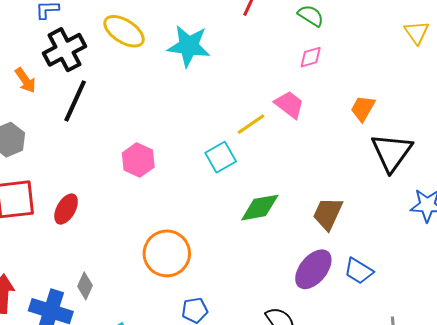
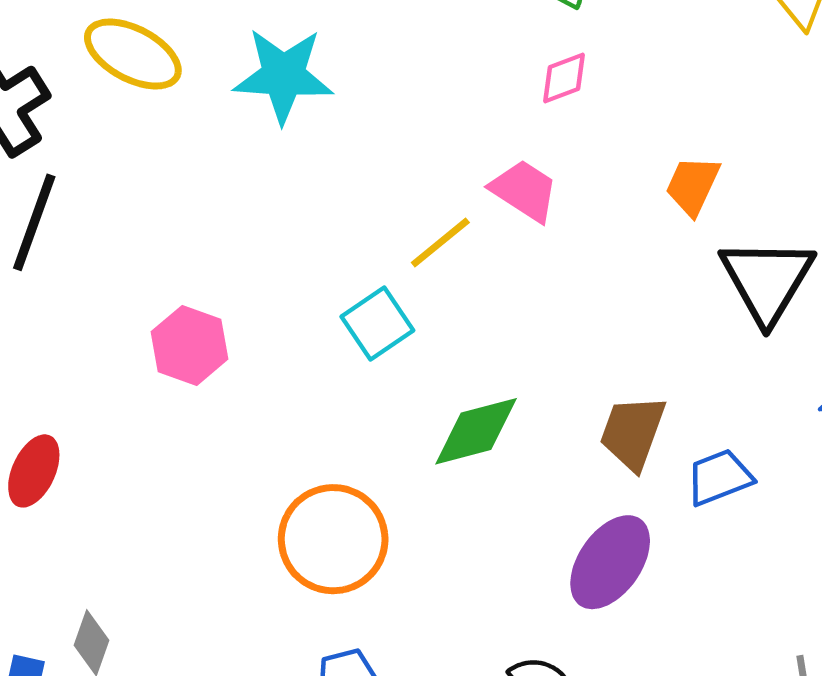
orange circle: (167, 253) -> (333, 539), moved
blue trapezoid: (359, 271) -> (719, 477), moved, turned 132

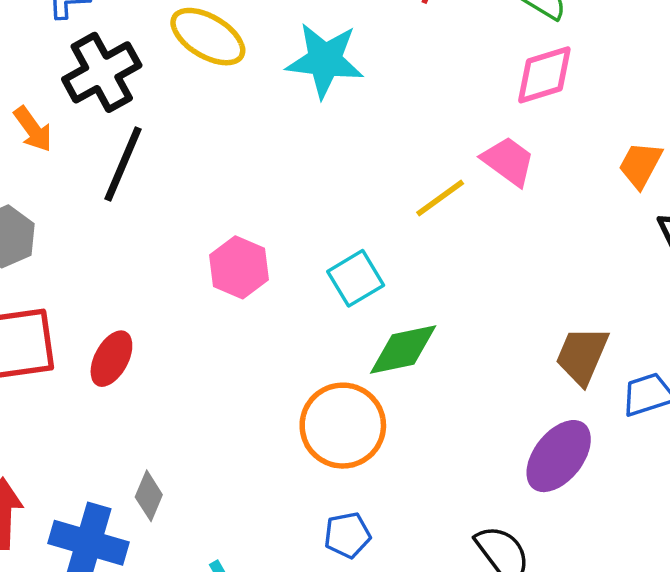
pink diamond: (564, 78) -> (544, 75), size x1.5
cyan square: (377, 323) -> (356, 278), moved
green diamond: (476, 431) -> (403, 350), moved

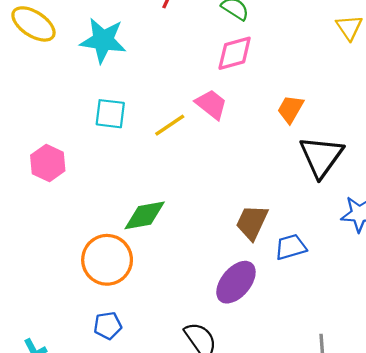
cyan square: (356, 278) -> (110, 114), moved, turned 36

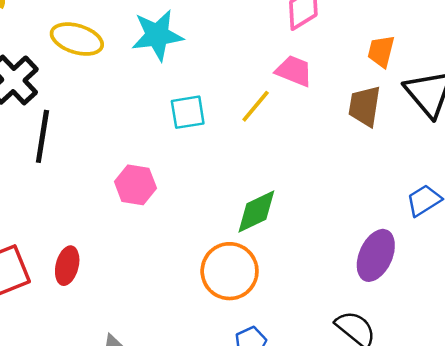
brown trapezoid: (252, 222) -> (365, 106), moved

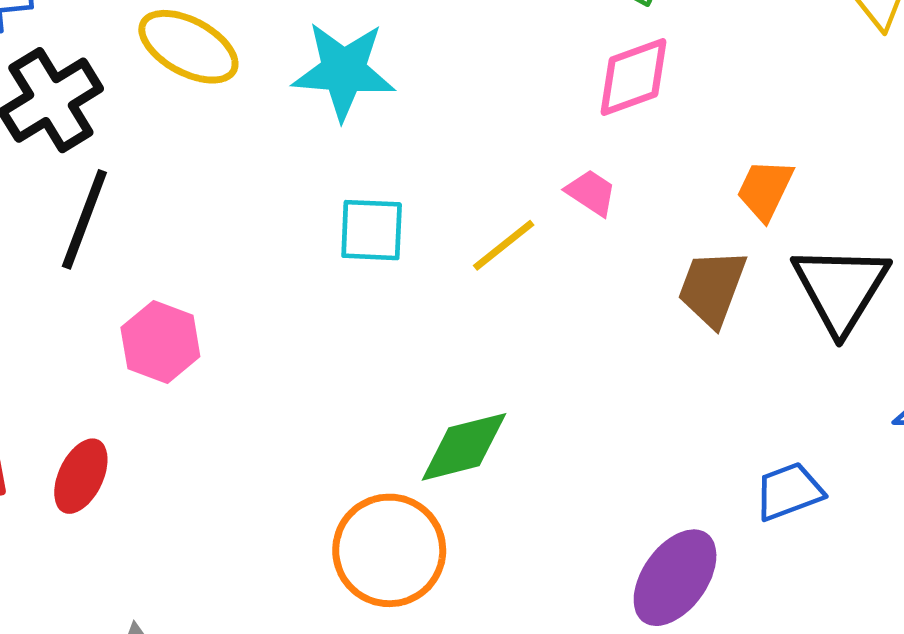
pink trapezoid: (294, 71) -> (591, 193), size x0.7
pink hexagon: (135, 185) -> (160, 342), moved

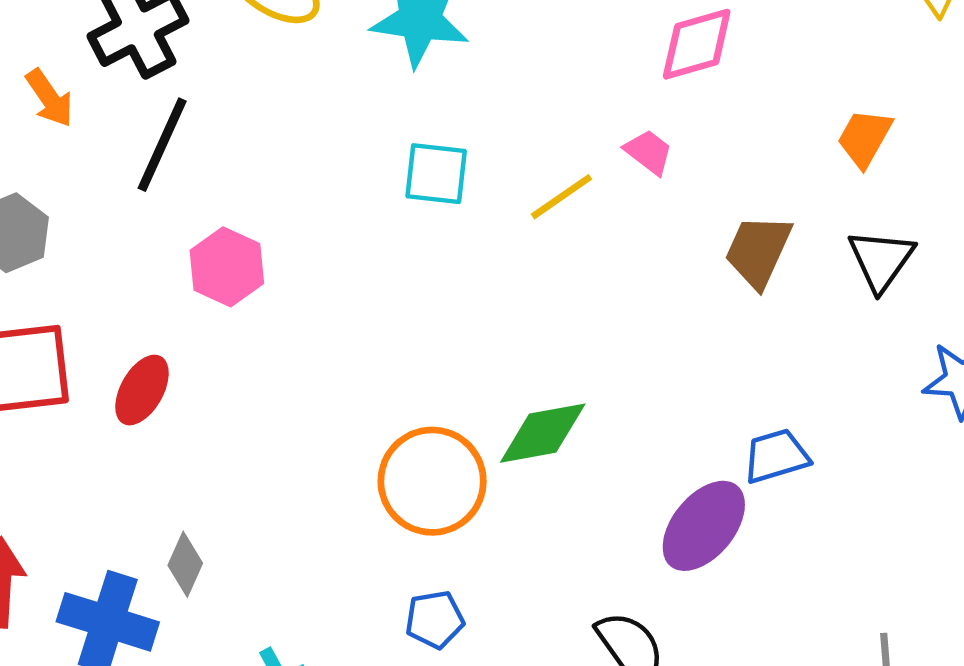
orange trapezoid: (765, 190) -> (865, 138), moved
black triangle: (841, 288) -> (881, 260), size x0.7
green diamond: (464, 447) -> (543, 433), moved
blue trapezoid: (789, 491) -> (776, 456), moved

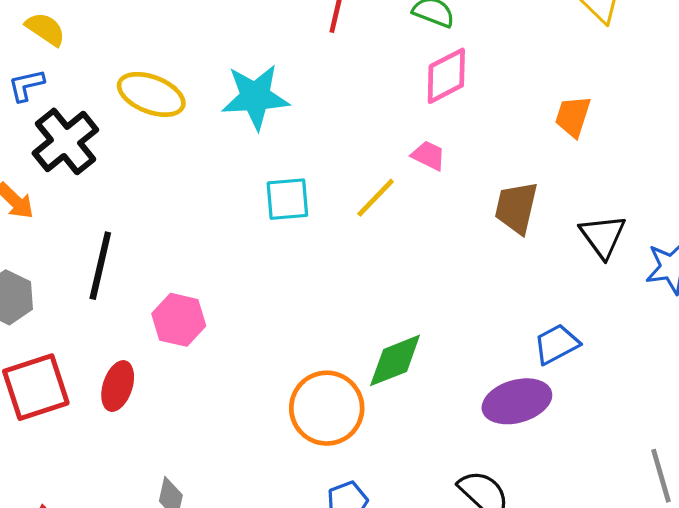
black line: (162, 145) -> (100, 266), moved
black triangle: (881, 260) -> (603, 236), moved
pink hexagon: (227, 267) -> (179, 320), moved
purple ellipse: (704, 526) -> (517, 401), turned 46

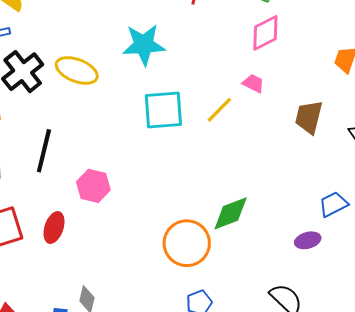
yellow ellipse: (151, 94) -> (77, 70), moved
cyan square: (287, 199) -> (163, 110), size x1.4
purple ellipse: (517, 401) -> (308, 240), size x0.6

